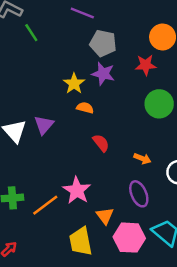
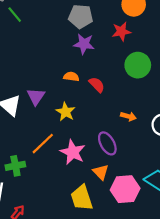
yellow star: (74, 83) -> (66, 112), moved
red semicircle: (101, 143) -> (97, 85), moved
purple ellipse: (139, 194) -> (107, 143), moved
orange line: (45, 205) -> (43, 144), moved

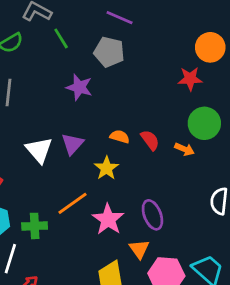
gray pentagon: (81, 16) -> (109, 52), moved
purple star: (84, 44) -> (79, 87), moved
orange semicircle: (71, 77) -> (120, 137), moved
orange arrow: (128, 116) -> (184, 149), moved

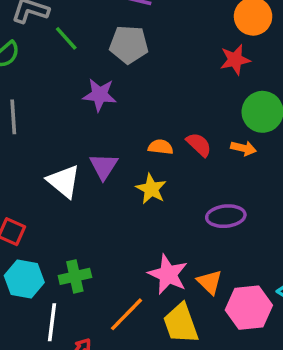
orange line: (72, 203) -> (127, 314), moved
purple ellipse: (152, 215) -> (226, 216), moved, turned -64
pink star: (108, 219) -> (168, 274), moved

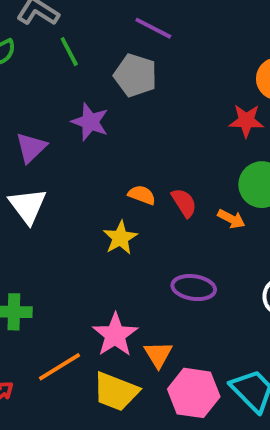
purple triangle: (104, 166) -> (31, 148), moved
yellow trapezoid: (181, 323) -> (116, 392), turned -63

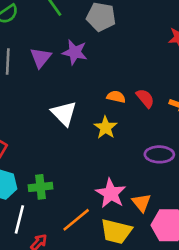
purple triangle: (31, 148) -> (41, 58), moved
white triangle: (28, 206) -> (64, 113), moved

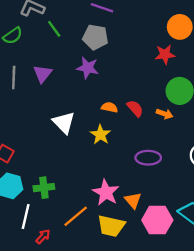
purple star: (75, 52) -> (88, 68), moved

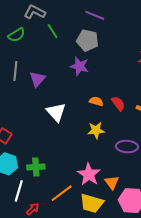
purple triangle: (43, 74) -> (37, 79), moved
yellow star: (100, 135) -> (96, 130), moved, turned 30

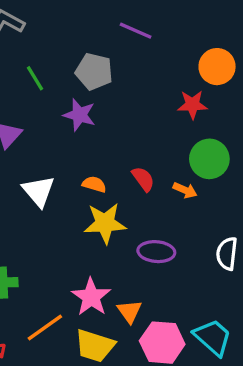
purple line: (95, 15) -> (136, 31), moved
green line: (53, 31) -> (35, 78), moved
orange semicircle: (96, 101) -> (94, 184), moved
yellow star: (96, 130) -> (105, 223), size x1.4

